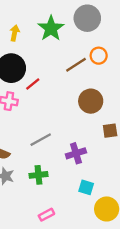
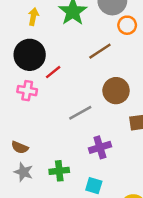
orange circle: (99, 56) -> (127, 25), moved
gray line: (41, 140) -> (80, 113), moved
cyan square: (86, 187) -> (94, 186), moved

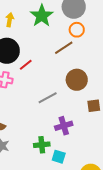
orange circle: (127, 25) -> (77, 30), moved
green cross: (59, 171) -> (42, 145), moved

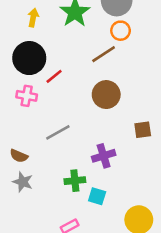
brown circle: (77, 80) -> (106, 95), moved
gray line: (48, 98) -> (58, 132), moved

